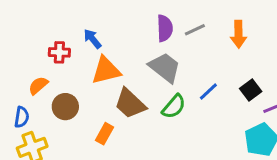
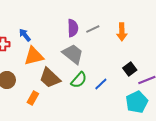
blue line: (208, 92) -> (101, 84), moved

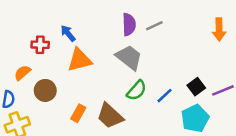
orange arrow: (122, 32) -> (219, 30), moved
black square: (130, 69) -> (196, 87), moved
brown trapezoid: (50, 78) -> (110, 116), moved
cyan pentagon: (137, 102) -> (195, 118), moved

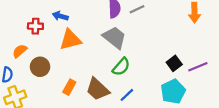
blue arrow: (68, 33) -> (60, 16), turned -35
blue line: (165, 96) -> (127, 95), moved

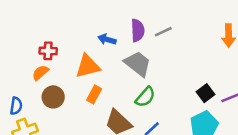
blue arrow: (60, 16) -> (107, 39), moved
orange semicircle: (20, 51) -> (40, 73), moved
orange rectangle: (69, 87) -> (94, 94), moved

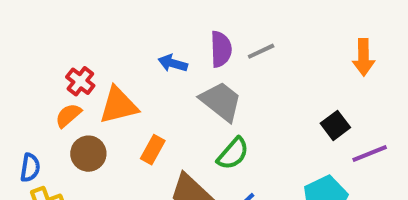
red cross: (48, 51) -> (80, 81), turned 36
orange triangle: (88, 66) -> (119, 105), moved
black square: (205, 93) -> (335, 125), moved

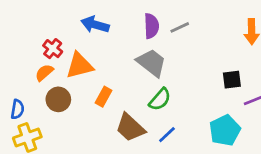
blue arrow: (173, 63) -> (95, 25), moved, size x1.4
black square: (335, 125) -> (232, 80), turned 30

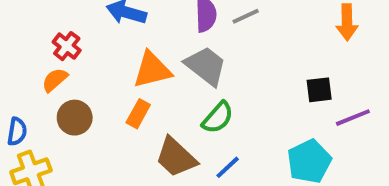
orange triangle: (79, 66) -> (152, 70), moved

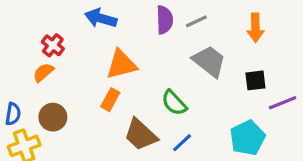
orange arrow: (347, 22) -> (255, 28), moved
gray trapezoid: (206, 66) -> (209, 61), moved
brown circle: (75, 118) -> (53, 117), moved
green semicircle: (218, 118) -> (174, 103), turned 96

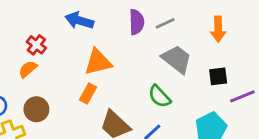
green semicircle: (174, 103) -> (159, 96), moved

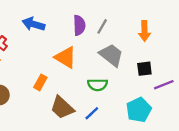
gray line: (165, 23) -> (102, 26), turned -35
orange triangle: (98, 62) -> (66, 57), moved, turned 45
green semicircle: (159, 96) -> (98, 85), turned -48

